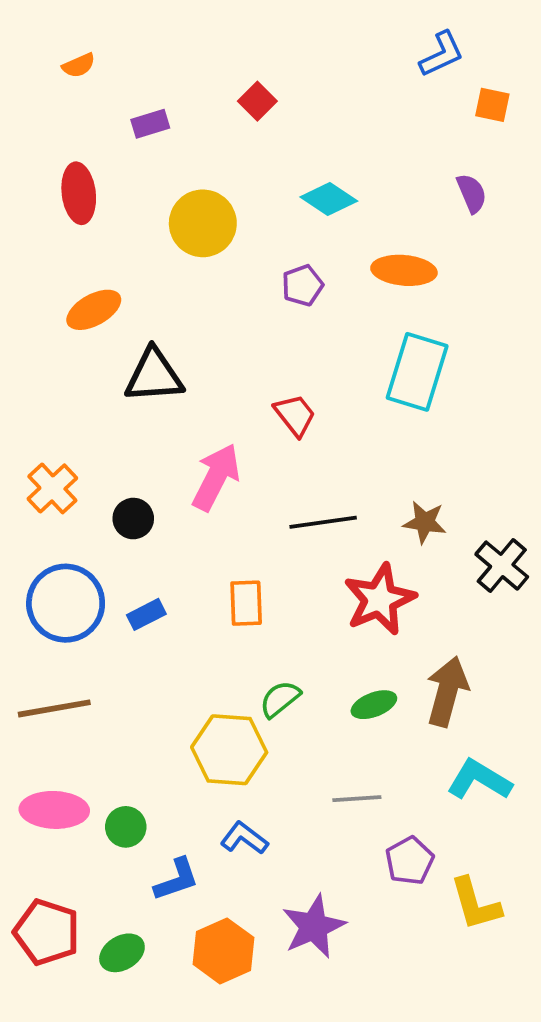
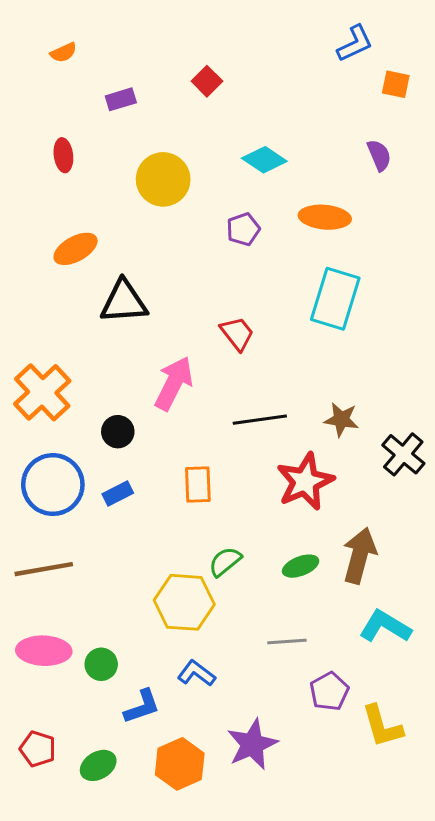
red ellipse: (79, 193) -> (63, 155), size x0.7
orange cross: (52, 488) -> (42, 392), size x1.4
black circle: (133, 519) -> (118, 432), moved
red pentagon: (47, 932) -> (38, 749), size x0.7

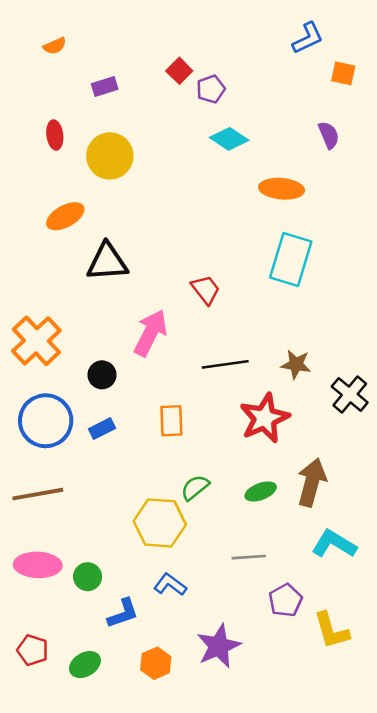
yellow circle: (163, 179) -> (110, 156), moved
purple pentagon: (243, 229) -> (211, 89), moved
orange hexagon: (180, 764) -> (156, 663), size x0.7

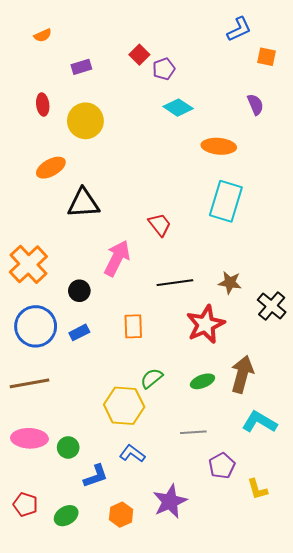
yellow L-shape: (331, 630) -> (257, 489), size x0.7

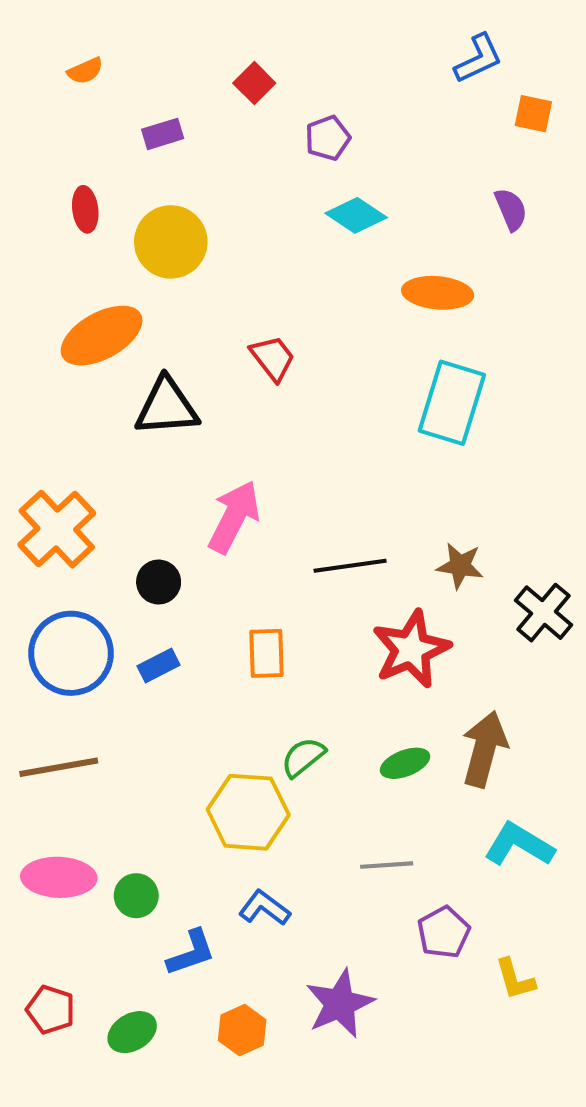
red square: (139, 55) -> (254, 83), moved
orange ellipse: (51, 168) -> (102, 336), size x1.4
red trapezoid: (160, 225) -> (273, 358), moved

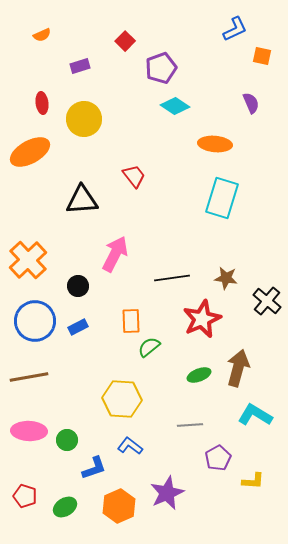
purple pentagon: (328, 138) -> (161, 68), size x1.4
orange ellipse: (102, 336) -> (30, 152), moved
green semicircle: (303, 757) -> (149, 347), moved
yellow L-shape: (515, 979) -> (253, 481), turned -70
orange hexagon: (242, 1030) -> (119, 506), size x1.4

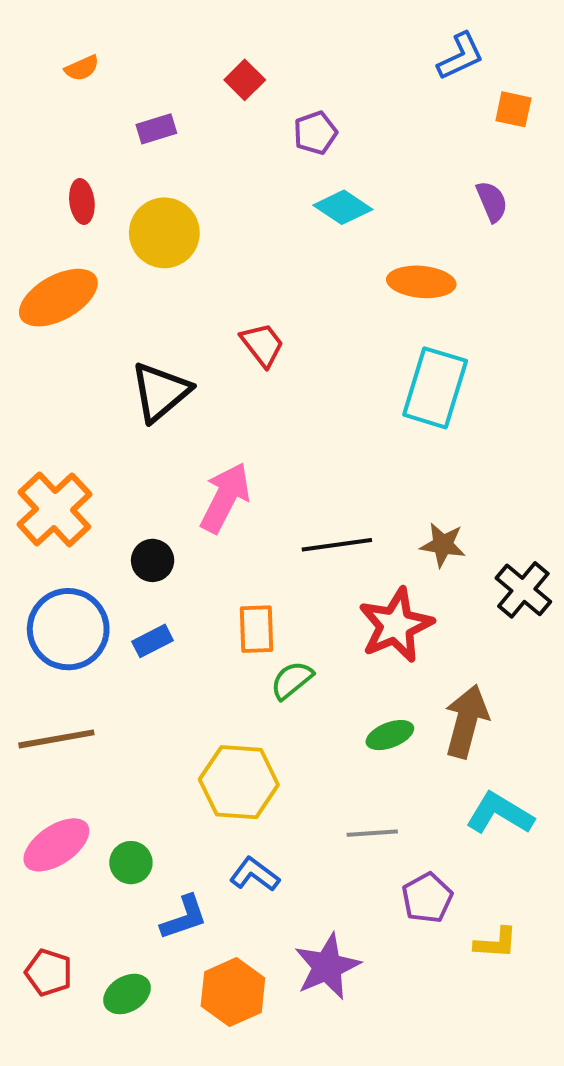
purple pentagon: (161, 68) -> (315, 133), size x0.7
black triangle: (82, 200) -> (160, 392), turned -36
pink ellipse: (29, 431) -> (56, 845), turned -36

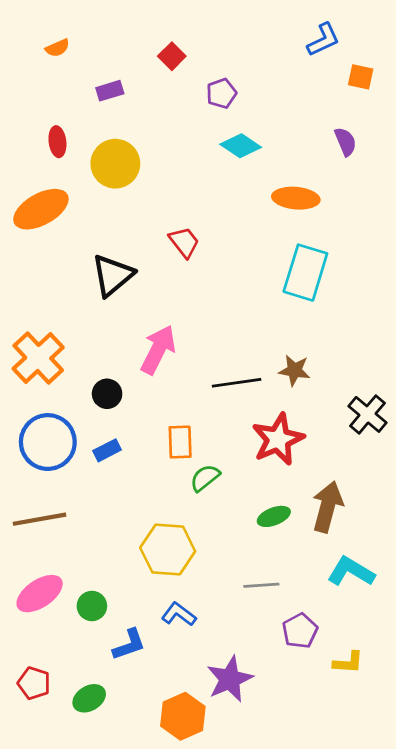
brown star: (443, 545) -> (294, 370), moved
orange hexagon: (233, 992) -> (183, 716), moved

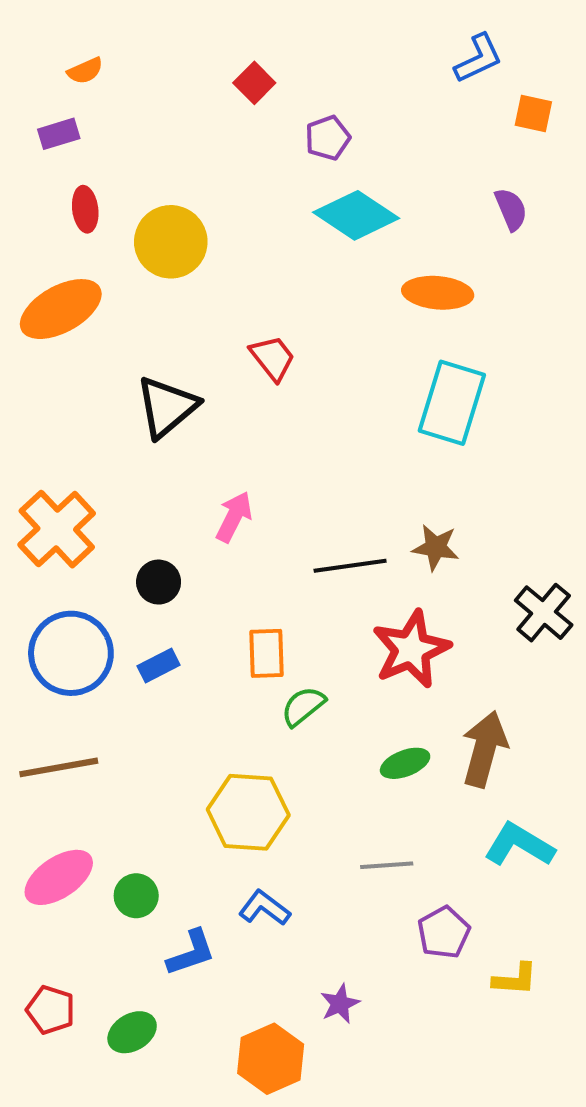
purple rectangle: (110, 91) -> (59, 134), moved
cyan diamond: (241, 146) -> (356, 215), size x1.4
pink arrow: (158, 350) -> (234, 517), size x0.7
purple star: (230, 679) -> (340, 1004), size x0.6

